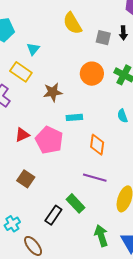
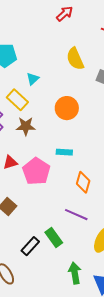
orange circle: (92, 74) -> (67, 108), moved
brown star: (53, 92) -> (26, 126), moved

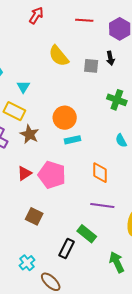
orange circle: (67, 108) -> (65, 118), moved
brown star: (26, 126) -> (29, 134), turned -30
cyan rectangle: (64, 152) -> (73, 140), moved

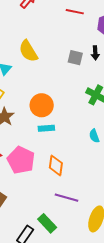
yellow semicircle: (59, 56) -> (28, 51), moved
orange diamond: (100, 173) -> (56, 165), moved

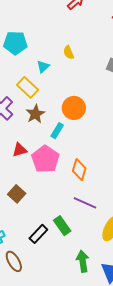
yellow semicircle: (28, 51) -> (69, 52), size x0.6
cyan rectangle: (46, 128) -> (57, 131), moved, turned -63

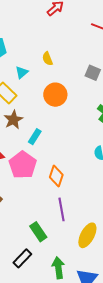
orange circle: (74, 108) -> (55, 95), moved
purple line: (85, 203) -> (62, 209), turned 55
black rectangle: (38, 234) -> (22, 258), moved

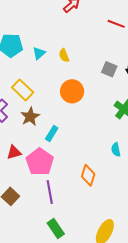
cyan triangle: (22, 72) -> (39, 53), moved
orange diamond: (56, 176) -> (88, 175), moved
purple line: (62, 209) -> (50, 192), moved

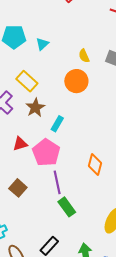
yellow semicircle: (64, 55) -> (84, 56), moved
green rectangle: (56, 229) -> (67, 207), moved

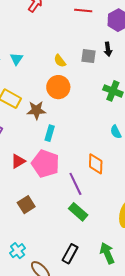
brown star: (35, 108) -> (36, 110), moved, turned -30
purple line: (57, 182) -> (75, 184), moved
brown square: (18, 188) -> (26, 205), turned 30

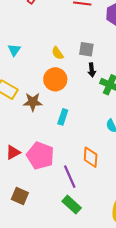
black arrow: (108, 49) -> (92, 70), moved
cyan rectangle: (50, 133) -> (63, 117), moved
brown square: (26, 205) -> (20, 196), turned -36

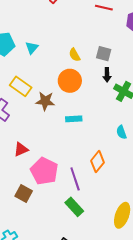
cyan rectangle: (63, 117) -> (74, 119), turned 63
pink pentagon: (40, 156) -> (44, 171), moved
orange diamond: (91, 157) -> (98, 162), turned 30

